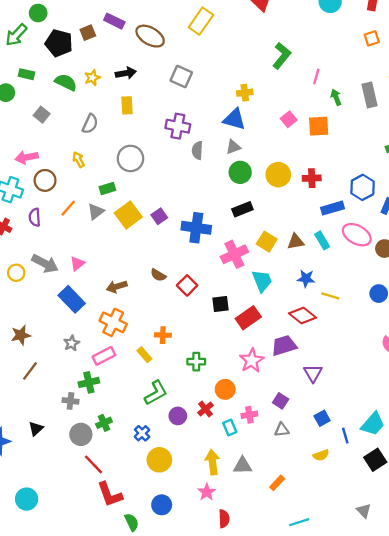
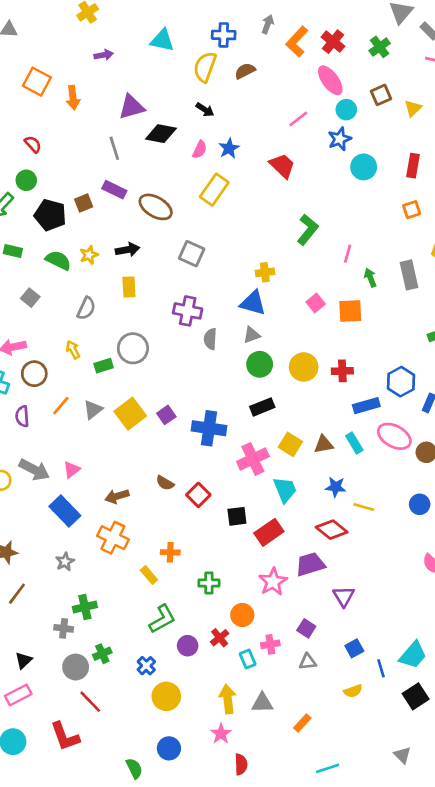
green rectangle: (107, 188) -> (104, 366), moved
pink rectangle: (104, 356) -> (18, 695), moved
red L-shape: (110, 494) -> (65, 736), moved

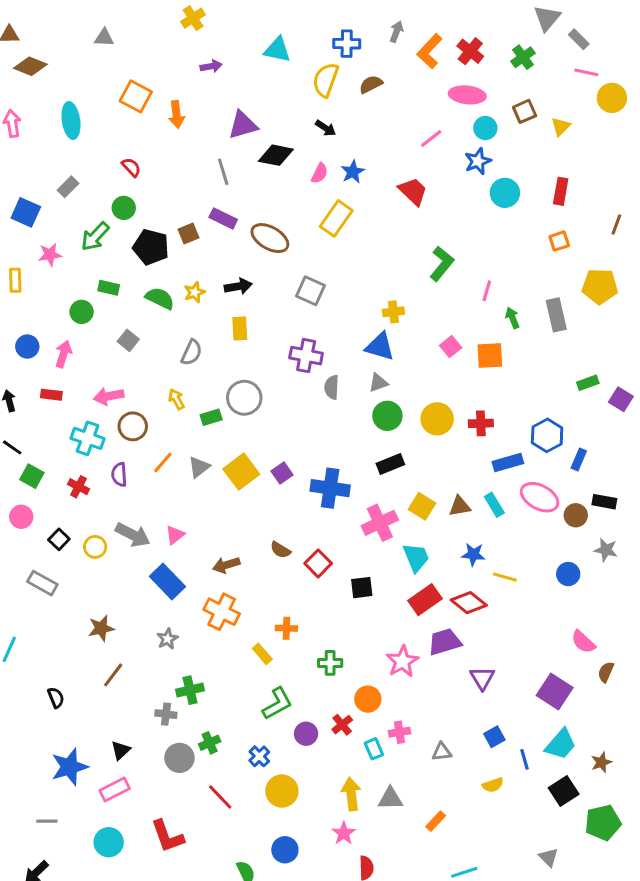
pink ellipse: (330, 80) -> (467, 95), turned -48
red rectangle: (269, 532) -> (425, 600), moved
purple square: (306, 628) -> (555, 692), moved, size x1.6
red line: (90, 702) -> (220, 797), moved

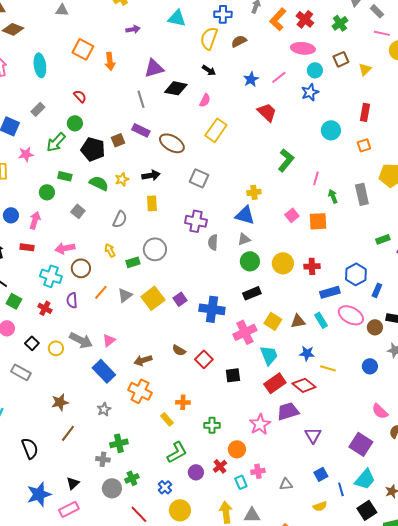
blue star: (353, 172) -> (251, 79), moved
cyan circle: (505, 193) -> (331, 130), moved
black semicircle: (56, 698) -> (30, 448), size x1.5

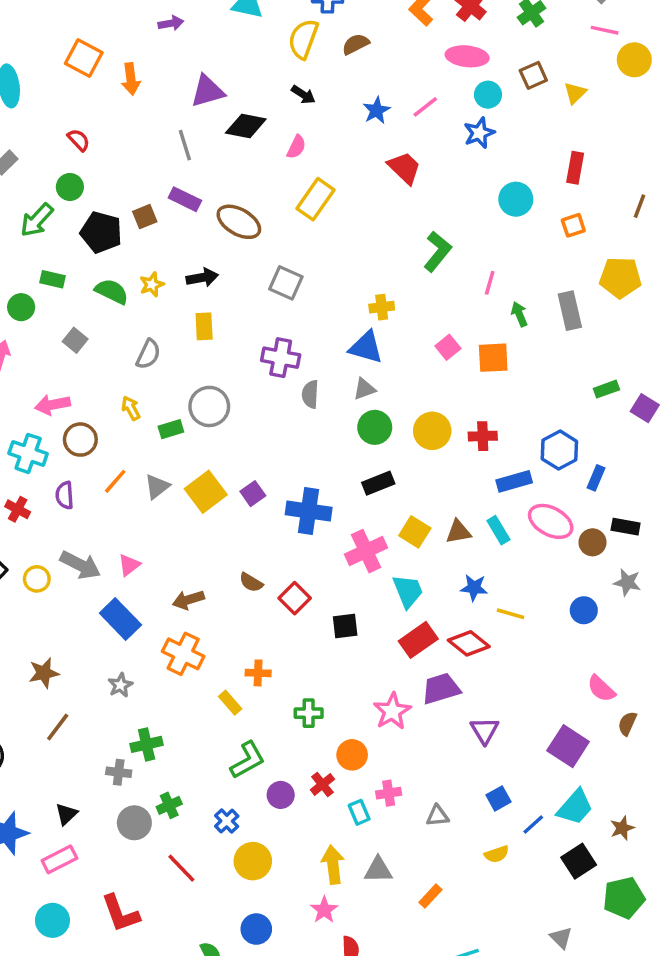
blue line: (341, 489) -> (533, 825), turned 64

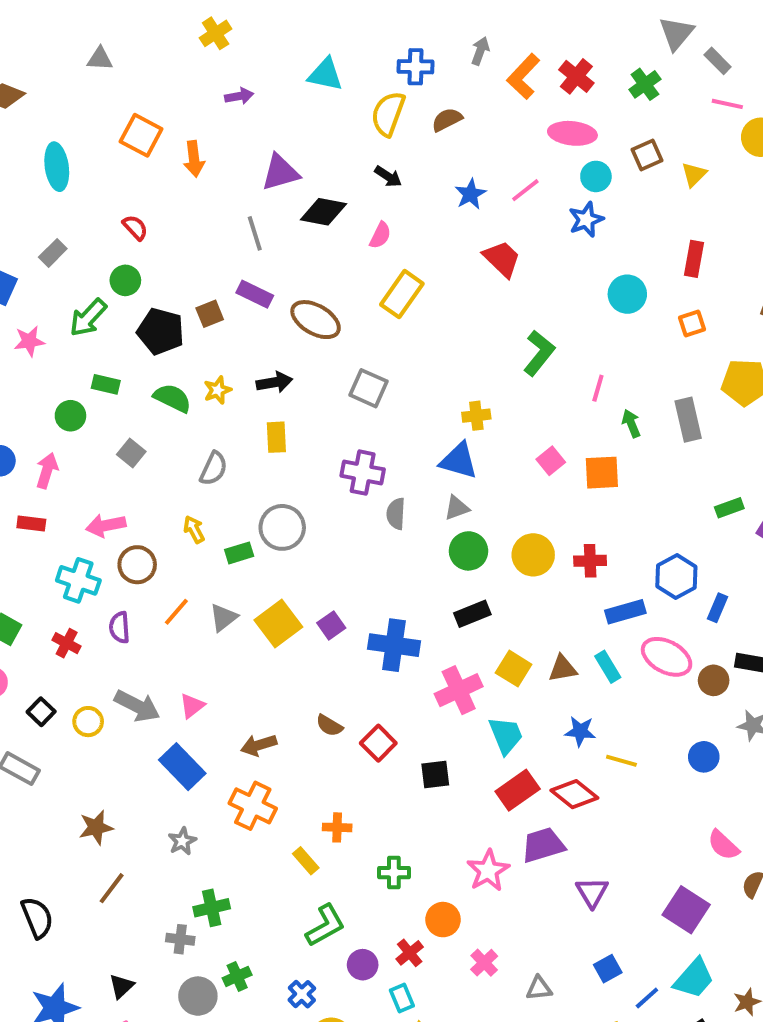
pink cross: (389, 793) -> (484, 963), turned -35
cyan rectangle: (359, 812) -> (402, 998), moved

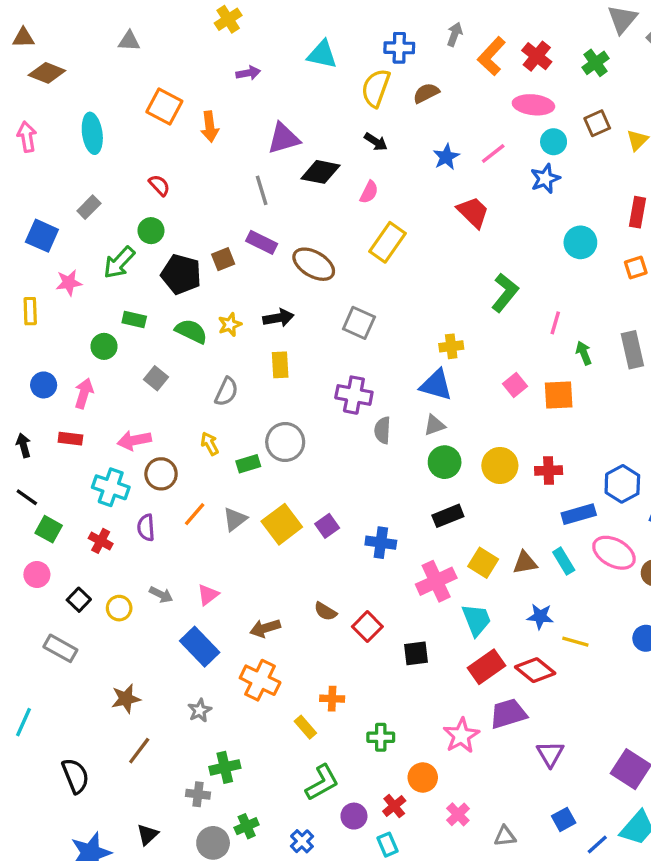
blue cross: (394, 645) -> (381, 543), size x0.7
gray arrow: (137, 706) -> (161, 595), size x0.6

